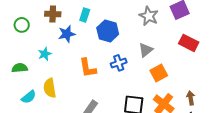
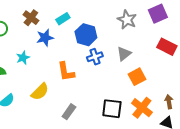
brown cross: (53, 14) -> (31, 18), turned 35
cyan rectangle: (85, 15) -> (63, 19), turned 40
blue cross: (119, 63) -> (95, 57), moved
yellow semicircle: (50, 88) -> (40, 92), moved, turned -126

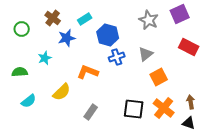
orange L-shape: (66, 72) -> (88, 72), turned 120

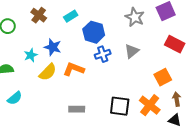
blue star: (67, 38) -> (53, 47), moved, turned 30
orange square: (159, 77) -> (163, 77), moved
yellow semicircle: (62, 92) -> (48, 72), moved
gray rectangle: (91, 112) -> (77, 109), turned 56

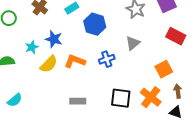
blue cross: (103, 54) -> (107, 59), moved
cyan semicircle: (15, 98) -> (15, 100), moved

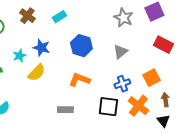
blue hexagon: (95, 24) -> (81, 46), moved
blue cross: (107, 59) -> (122, 84), moved
orange L-shape: (75, 61) -> (79, 80), moved
black triangle: (176, 112) -> (163, 121), turned 32

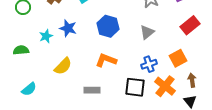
red rectangle: (163, 45) -> (190, 25), turned -66
yellow semicircle: (36, 73) -> (63, 66), moved

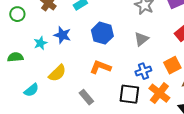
cyan semicircle: (29, 89) -> (31, 90), moved
gray rectangle: (92, 90) -> (86, 97), turned 49

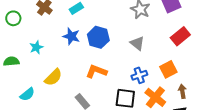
blue star: (62, 35) -> (71, 36), moved
gray triangle: (141, 39) -> (137, 43), turned -42

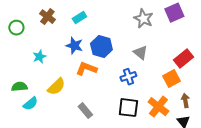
red rectangle: (180, 36) -> (183, 59), moved
green semicircle: (11, 61) -> (19, 87), moved
orange L-shape: (96, 71) -> (86, 69), moved
blue cross: (139, 75) -> (128, 77), moved

